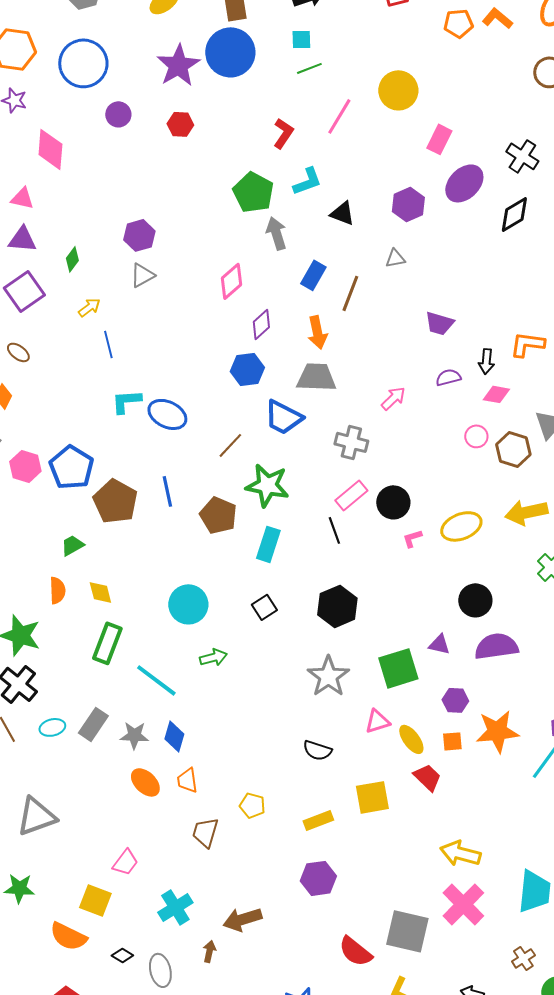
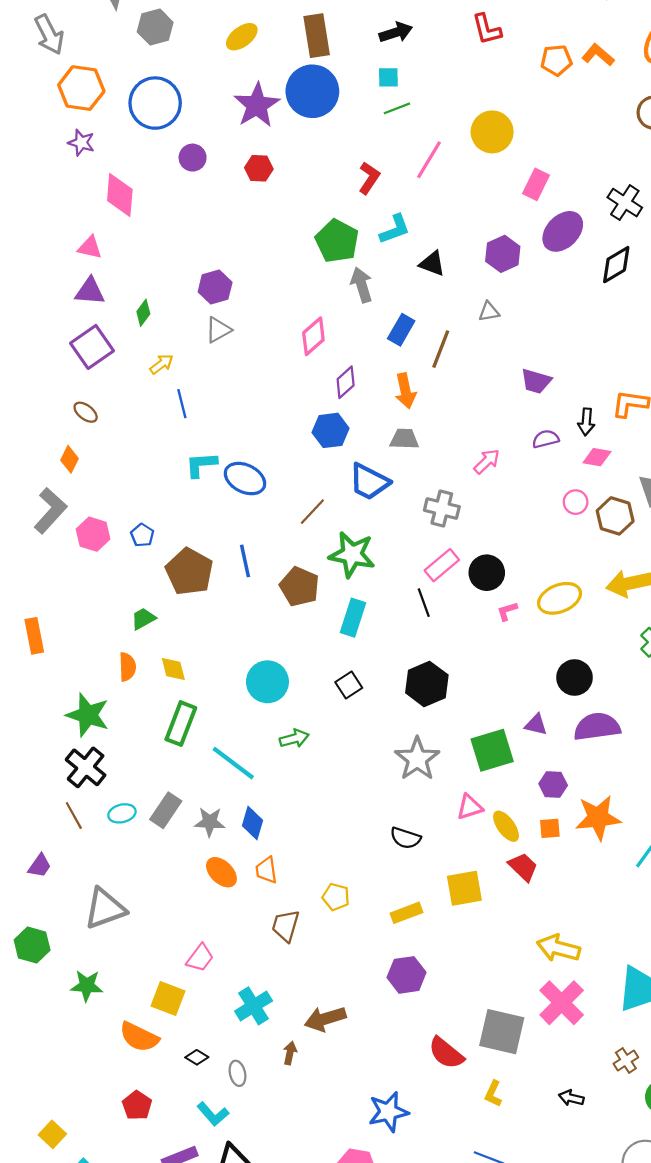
gray trapezoid: (316, 377) -> (404, 439), size x0.7
blue pentagon: (71, 467) -> (142, 535), size x0.5
gray ellipse: (160, 970) -> (237, 1073), size x0.7

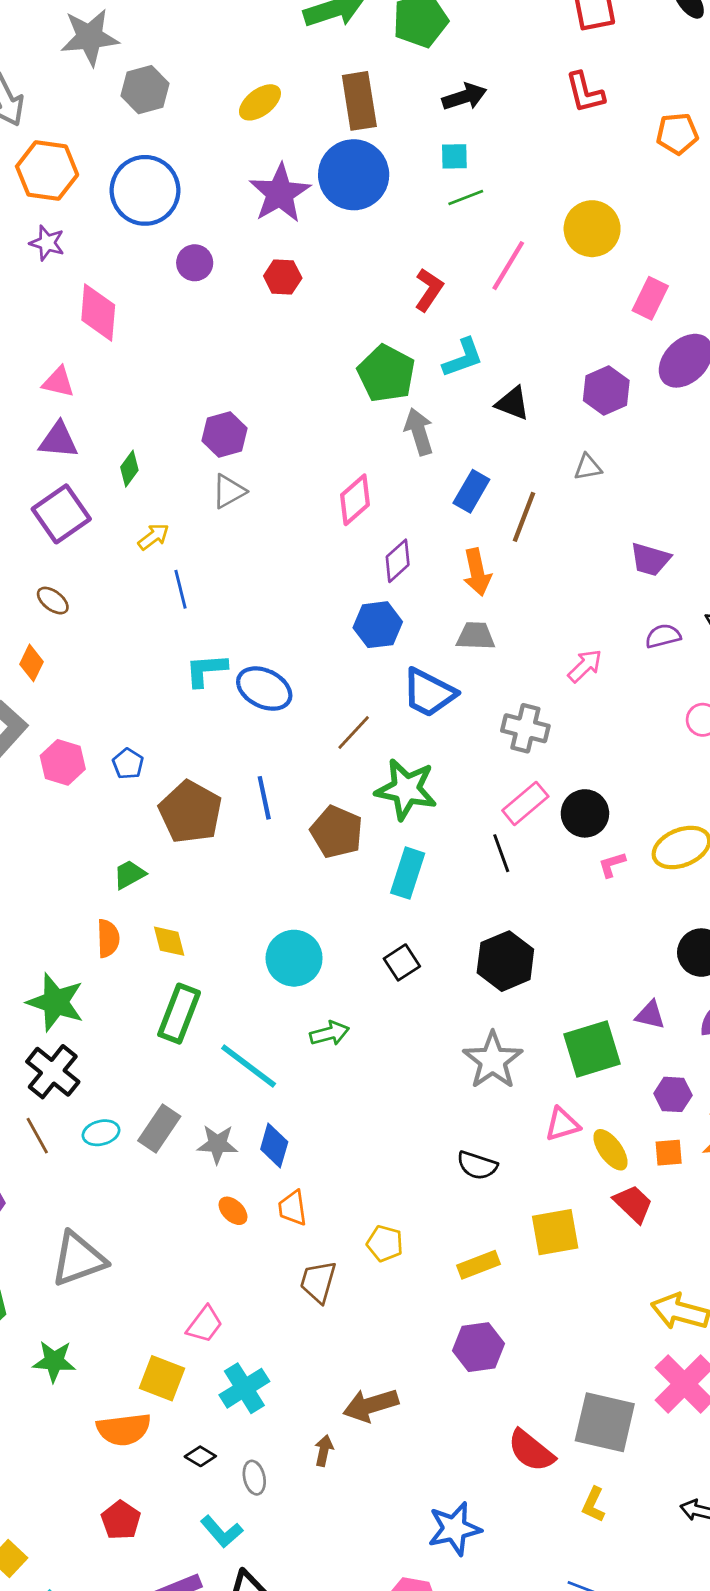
orange ellipse: (221, 872) -> (233, 1211), size x0.7
cyan cross: (254, 1006) -> (244, 1388), moved
orange semicircle: (139, 1037) -> (124, 1429), turned -33

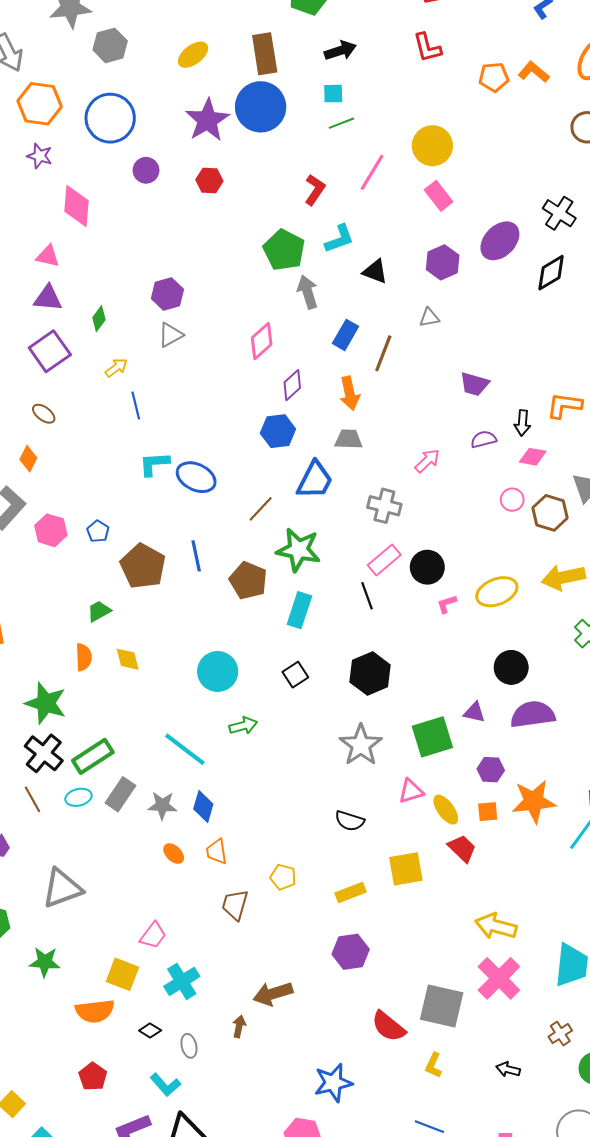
pink rectangle: (650, 298) -> (439, 196), moved, turned -64
blue trapezoid: (429, 693) -> (315, 480), turned -90
green rectangle: (179, 1014) -> (93, 756), moved, turned 36

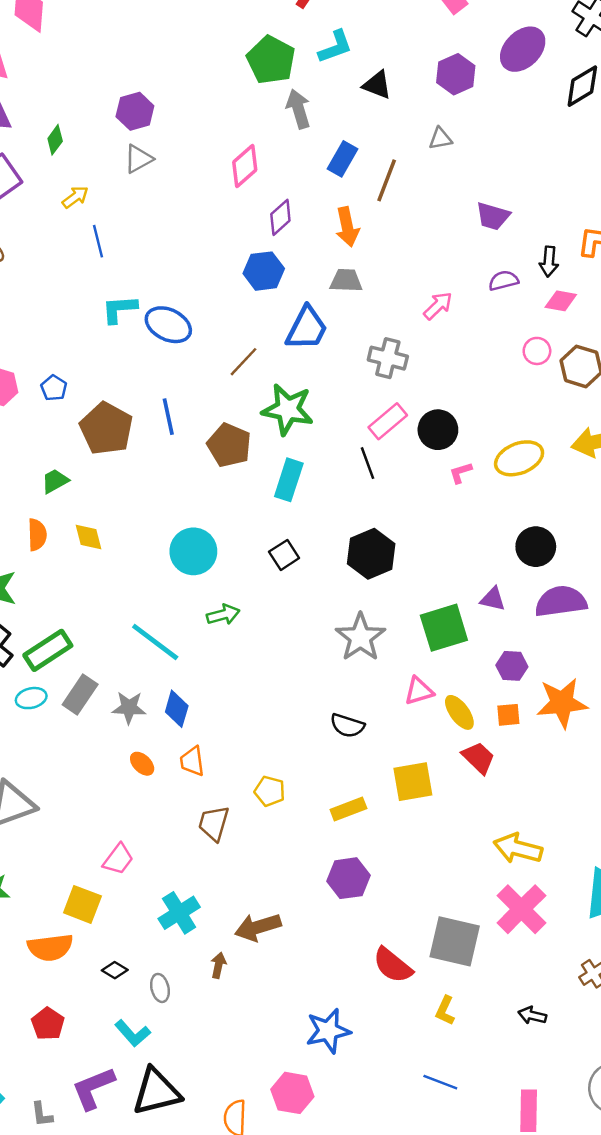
cyan cross: (182, 981) -> (179, 913), moved

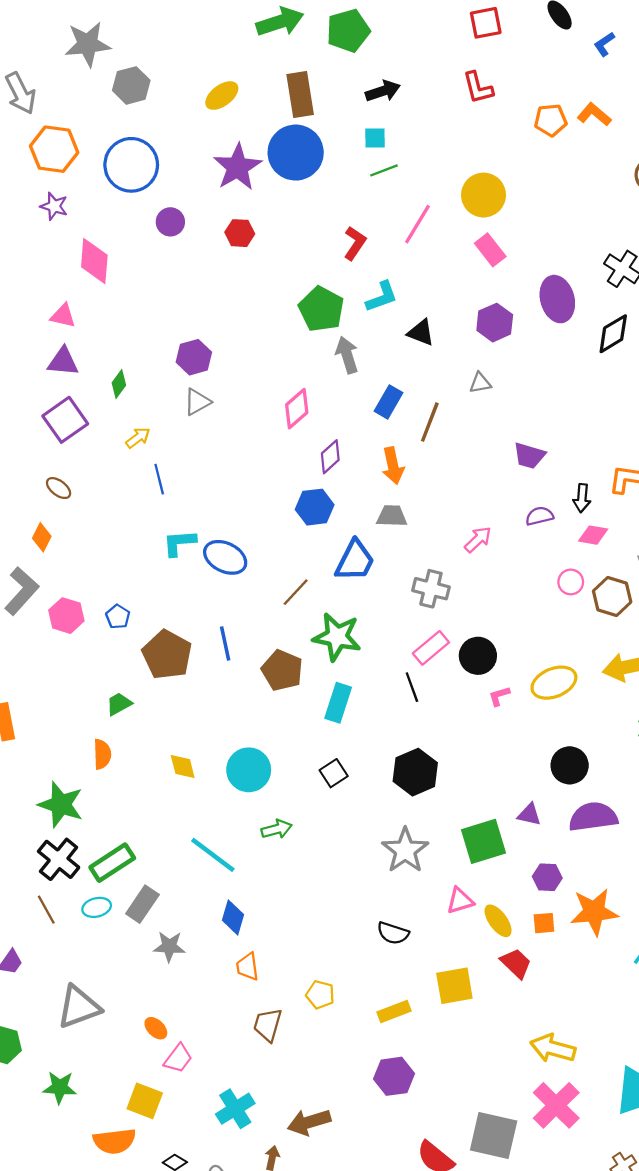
purple ellipse: (523, 49) -> (557, 299), turned -60
yellow diamond: (88, 537) -> (183, 766), moved
gray star: (129, 708) -> (169, 947), moved
orange ellipse: (142, 764) -> (156, 1028), moved

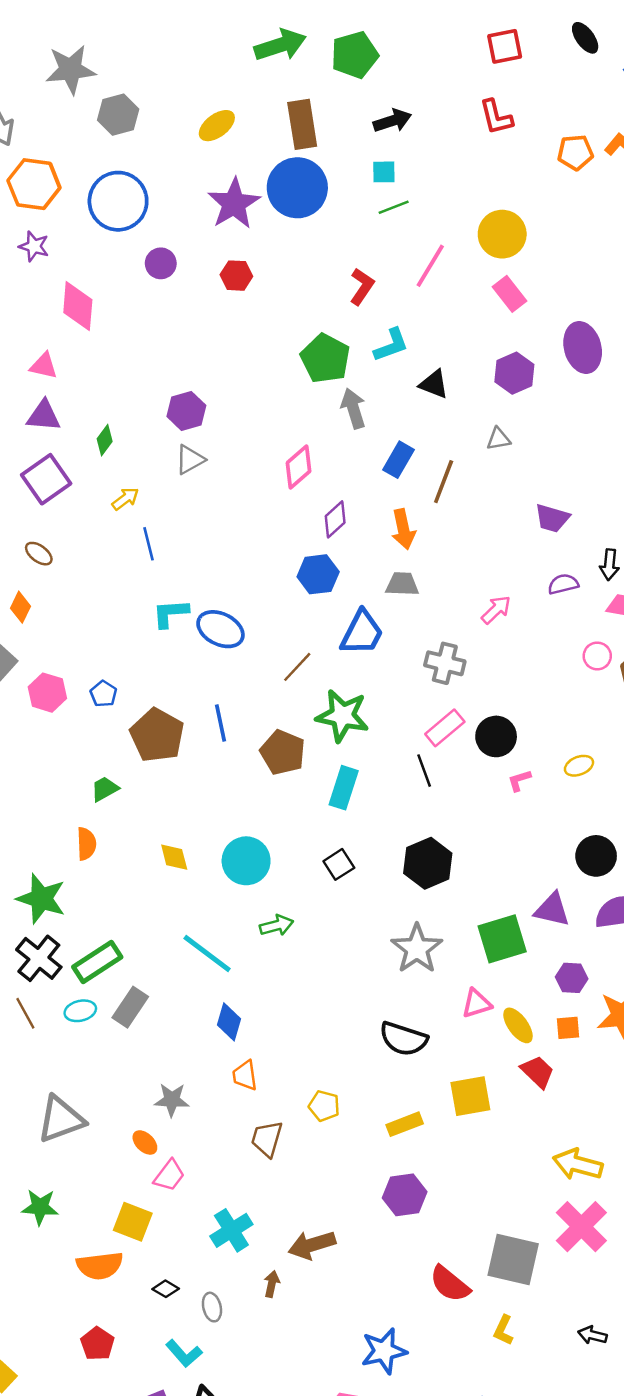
yellow ellipse: (554, 683) -> (579, 766), size x0.6
purple triangle: (529, 815) -> (552, 910), size x1.4
black semicircle: (393, 933) -> (403, 1039), size x1.4
gray star: (169, 947) -> (172, 1100), moved

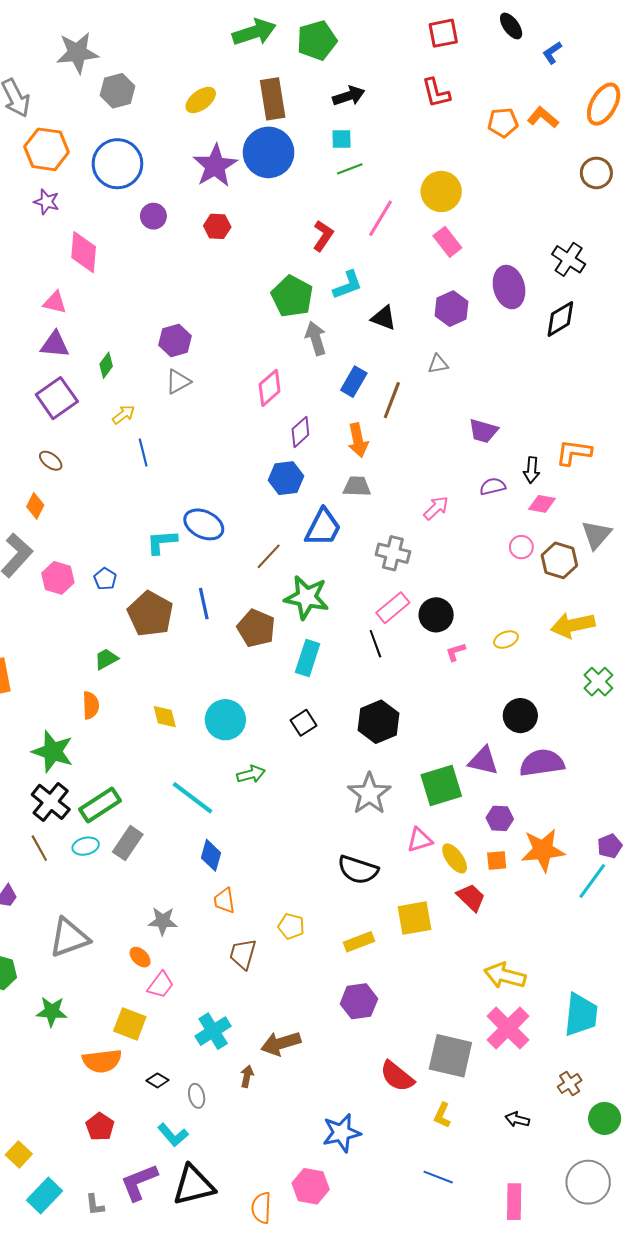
cyan L-shape: (171, 613) -> (162, 542), moved

